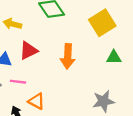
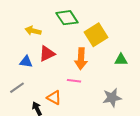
yellow square: (102, 23) -> (96, 35), moved
pink line: (18, 82) -> (74, 81), moved

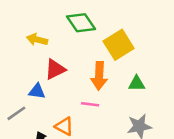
green triangle: (121, 60) -> (137, 84), moved
blue triangle: (26, 62) -> (37, 91), moved

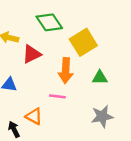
red triangle: (55, 69) -> (32, 54), moved

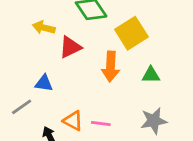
pink line: (57, 96) -> (101, 124), moved

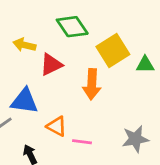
green triangle: (151, 75) -> (145, 65), moved
blue triangle: (44, 83) -> (24, 101), size x1.5
orange triangle: (73, 121) -> (57, 126), moved

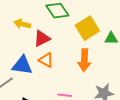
orange arrow: (92, 84) -> (84, 60), moved
orange triangle: (57, 126) -> (46, 60), moved

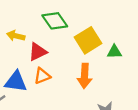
orange triangle: (46, 60) -> (42, 76), turned -49

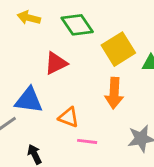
yellow arrow: (16, 36) -> (29, 18), moved
orange triangle: (42, 76) -> (69, 117), moved, turned 42

